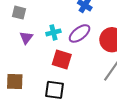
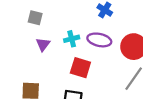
purple ellipse: (80, 33) -> (99, 40), turned 50

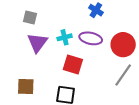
purple triangle: (43, 44) -> (37, 43), size x1.5

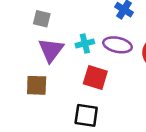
brown square: (26, 86) -> (37, 85), moved

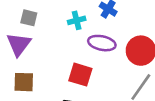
cyan cross: (85, 44) -> (77, 20), moved
purple triangle: (51, 50) -> (19, 44), moved

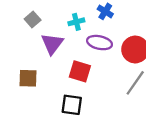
gray square: (29, 18) -> (33, 20), turned 35
purple triangle: (19, 44) -> (52, 44), moved

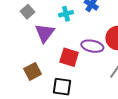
purple ellipse: (99, 43) -> (92, 46), moved
brown square: (28, 78) -> (33, 71), moved, turned -30

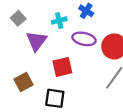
purple ellipse: (92, 46) -> (84, 39), moved
red square: (69, 57) -> (62, 67), turned -30

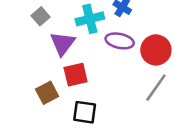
cyan cross: (59, 21) -> (90, 19), size x1.5
red square: (62, 67) -> (76, 75), moved

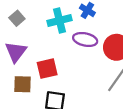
purple triangle: (63, 44) -> (16, 52), moved
brown square: (47, 93) -> (23, 84), turned 30

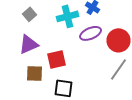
purple ellipse: (85, 39) -> (90, 33), turned -35
purple triangle: (16, 52) -> (28, 44), turned 30

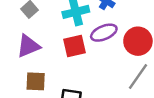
red square: (56, 59) -> (75, 46), moved

